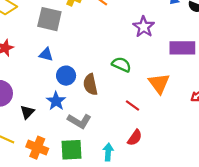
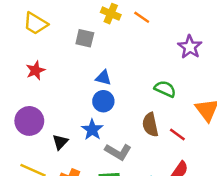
gray square: (49, 19) -> (85, 38), size x0.7
blue triangle: (46, 55) -> (103, 78), moved
brown semicircle: (90, 84) -> (150, 125), moved

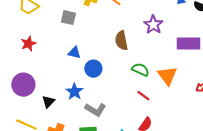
blue triangle: (103, 78) -> (74, 53), moved
green semicircle: (165, 89) -> (140, 70), moved
blue circle: (103, 101) -> (93, 69), moved
brown semicircle: (150, 125) -> (121, 41), moved

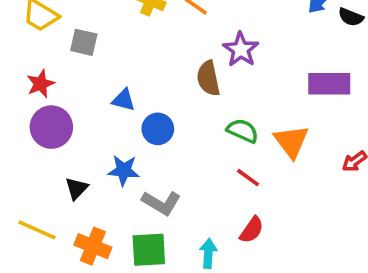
gray square: (68, 18) -> (84, 42), moved
purple star: (153, 25) -> (241, 49), moved
purple circle: (23, 85) -> (51, 127), moved
blue star: (74, 92) -> (124, 170), turned -30

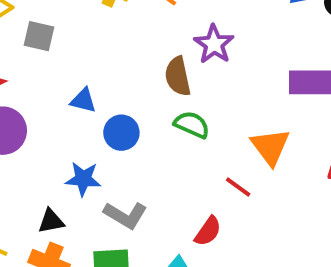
green semicircle: (243, 131) -> (192, 125), moved
red line: (248, 178) -> (238, 187), moved
black triangle: (77, 188) -> (51, 221), moved, turned 35
red semicircle: (252, 230) -> (208, 231), moved

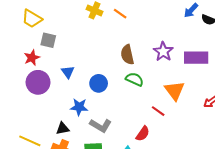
gray square: (39, 36) -> (48, 40), moved
purple star: (214, 44) -> (163, 52), moved
blue triangle: (83, 100) -> (68, 72), moved, turned 40

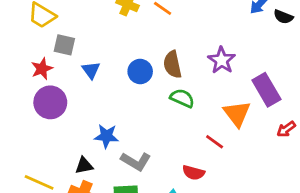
purple rectangle: (196, 58) -> (266, 90), moved, turned 60
blue triangle: (68, 72) -> (91, 70), moved
blue circle: (99, 83) -> (140, 71), moved
red semicircle: (143, 134) -> (193, 173), turned 70

